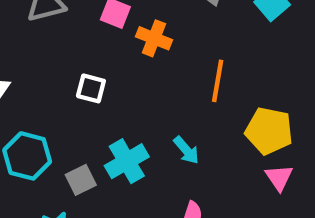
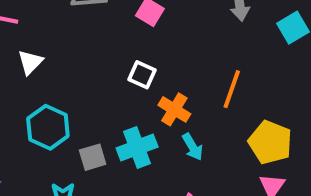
orange cross: (154, 38) -> (174, 109), moved
white square: (91, 88) -> (142, 75), moved

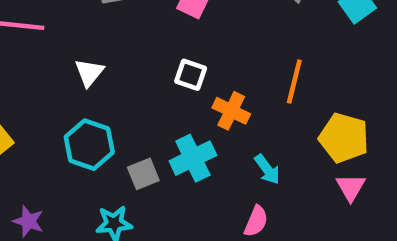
white triangle: (30, 62) -> (89, 73), moved
cyan arrow: (193, 147) -> (267, 169), moved

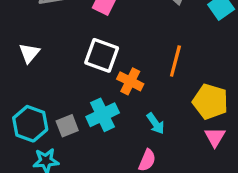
white square: (191, 75) -> (102, 55), size x1.5
cyan hexagon: (89, 145) -> (30, 124), moved

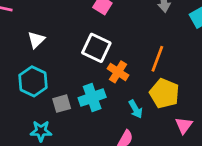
yellow pentagon: (210, 102) -> (164, 93), moved
cyan hexagon: (30, 124) -> (33, 81), moved

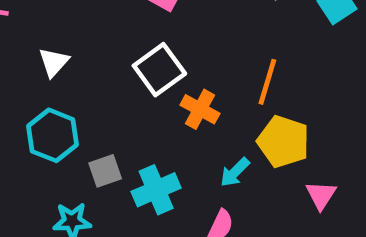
white square: (96, 48) -> (159, 70), turned 32
cyan cross: (92, 97) -> (156, 190), moved
cyan arrow: (136, 109) -> (235, 172), turned 78

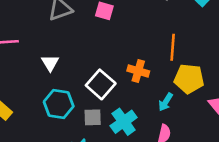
white square: (159, 70) -> (101, 84), moved
gray square: (105, 171) -> (93, 117), turned 30

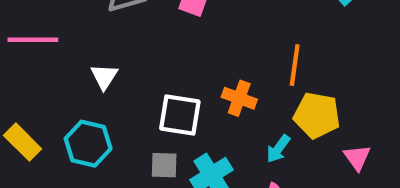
white square: (101, 84) -> (180, 115), turned -36
cyan hexagon: (59, 104) -> (88, 144), moved

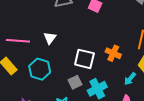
pink line: (33, 40) -> (18, 41), moved
gray square: (164, 165) -> (75, 82), turned -32

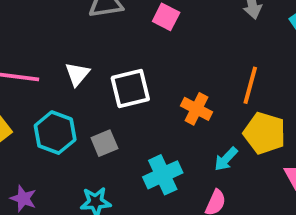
white square: (84, 59) -> (130, 88), moved, turned -30
gray square: (75, 82) -> (104, 143), moved

